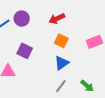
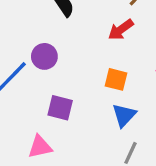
red arrow: (57, 19) -> (121, 30), moved

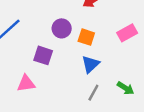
purple circle: (44, 56) -> (62, 28), moved

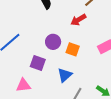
blue triangle: (90, 64) -> (65, 75), moved

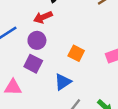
red arrow: (78, 20) -> (43, 17), moved
purple circle: (53, 42) -> (37, 40), moved

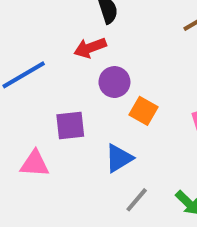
purple circle: (37, 40) -> (114, 82), moved
purple square: (33, 64) -> (70, 125), turned -36

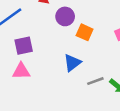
purple square: (70, 125) -> (24, 46), moved
gray line: (137, 200) -> (95, 81), moved, turned 35

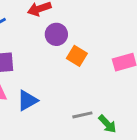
blue triangle: (72, 63) -> (27, 100), moved

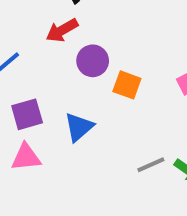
blue triangle: (27, 100) -> (79, 127), moved

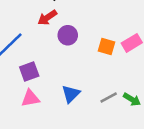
orange square: (127, 85) -> (107, 46), moved
blue triangle: (79, 127) -> (71, 94), moved

